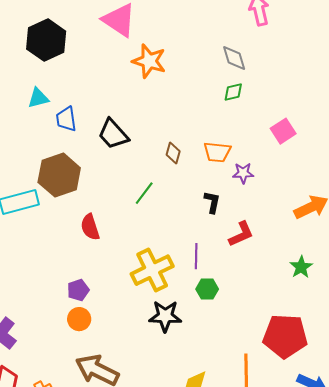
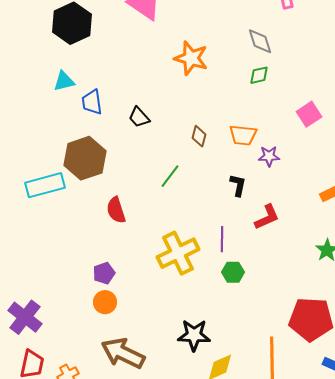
orange star: (149, 61) -> (191, 58), moved
black trapezoid: (113, 134) -> (139, 117), size x0.7
black star: (165, 316) -> (194, 335), moved

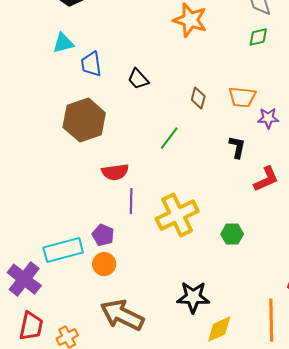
cyan rectangle: (45, 185) -> (63, 250), moved
red semicircle: (116, 210) -> (115, 172), turned -80
purple line: (222, 239) -> (131, 201), moved
purple pentagon: (104, 273) -> (103, 235), turned -30

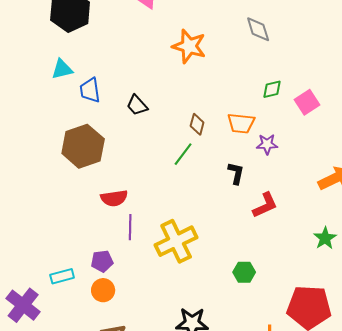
green diamond: (258, 37) -> (272, 89), moved
green line: (169, 138) -> (183, 154), moved
green hexagon: (232, 234) -> (244, 272), moved
purple pentagon: (103, 235) -> (102, 261), turned -30
cyan rectangle: (63, 250) -> (62, 276), size x0.6

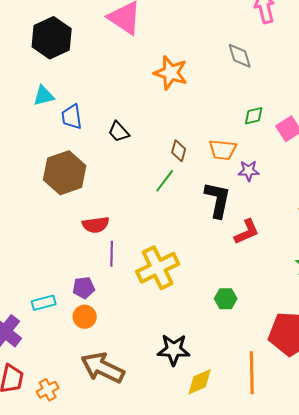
black L-shape: (236, 173) -> (218, 200), size x1.6

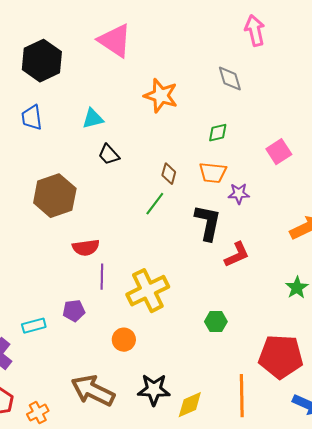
cyan triangle: (44, 96) -> (93, 119), moved
green diamond: (254, 116) -> (218, 133), moved
blue trapezoid: (72, 117) -> (32, 118), moved
orange circle: (85, 317) -> (124, 340), moved
black star: (174, 350) -> (154, 390), moved

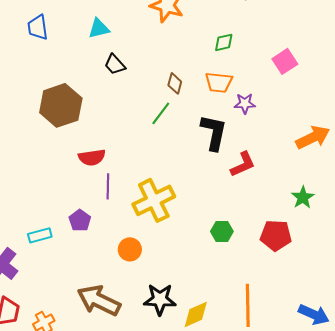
purple pentagon: (74, 311) -> (80, 220), turned -30
red pentagon: (281, 357) -> (276, 235), moved, size x0.7

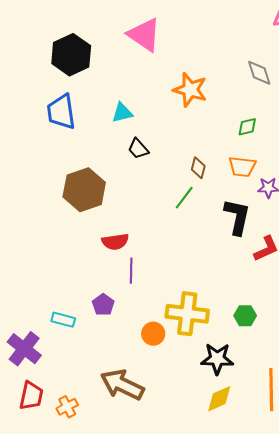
blue trapezoid: (38, 27) -> (61, 112), size x1.4
yellow cross: (154, 200) -> (187, 314), moved, turned 33
cyan rectangle: (40, 235) -> (63, 320), turned 30
black star: (160, 299) -> (217, 359), moved

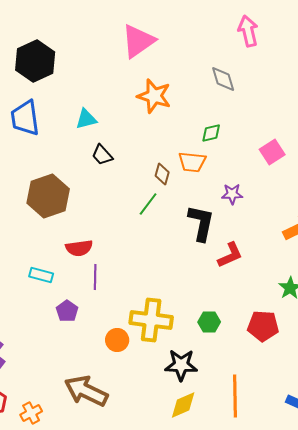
pink triangle: (144, 35) -> (138, 41), moved, turned 51
orange trapezoid: (242, 167) -> (192, 162), moved
cyan rectangle: (63, 320) -> (41, 275), moved

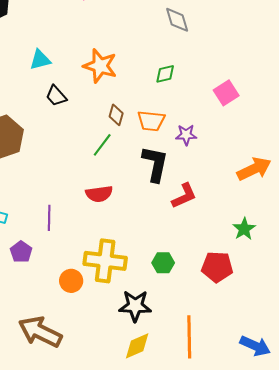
orange star: (154, 96) -> (100, 66), moved
orange trapezoid: (192, 162) -> (151, 121), moved
red semicircle: (79, 248) -> (99, 194), moved

